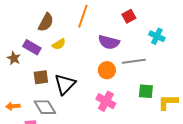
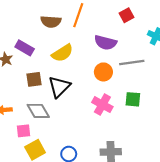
brown semicircle: (46, 22) -> (51, 22), moved, turned 66
yellow semicircle: (59, 44) -> (62, 53), moved, size x1.5
green square: (146, 91) -> (133, 99), moved

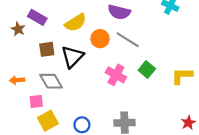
gray line: (132, 63) -> (128, 40), moved, turned 40
orange circle: (103, 72) -> (100, 39), moved
green square: (133, 99) -> (147, 69), turned 35

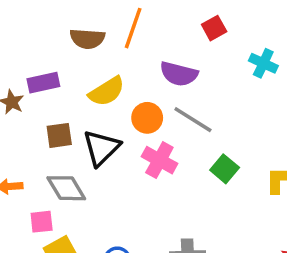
purple rectangle: (37, 17) -> (43, 83), turned -42
pink cross: (116, 75) -> (159, 160), moved

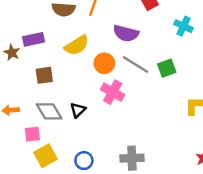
black triangle: (101, 148) -> (78, 110), moved, size x0.6
green square: (225, 169) -> (167, 68), moved, turned 30

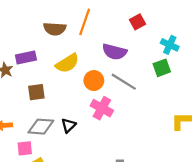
green square: (167, 68) -> (162, 68), moved
gray diamond: (49, 111) -> (41, 127), turned -55

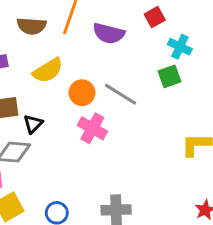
red square: (138, 22) -> (155, 17), moved
purple semicircle: (115, 52) -> (109, 33), moved
black triangle: (68, 125) -> (33, 124), moved

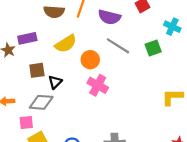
cyan cross: (180, 47) -> (172, 27), moved
gray line: (121, 94) -> (118, 46), moved

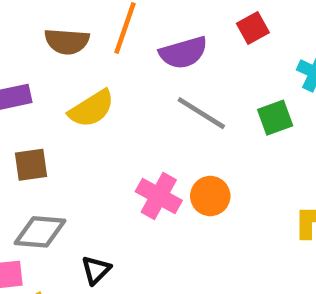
purple semicircle: (109, 17) -> (183, 53), turned -30
orange circle: (90, 60) -> (210, 196), moved
black triangle: (55, 82) -> (96, 270), moved

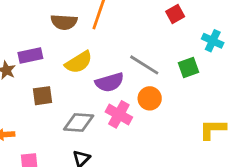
purple semicircle: (183, 53) -> (109, 82), moved
orange circle: (210, 196) -> (150, 98), moved
gray diamond: (40, 232) -> (79, 122), moved

